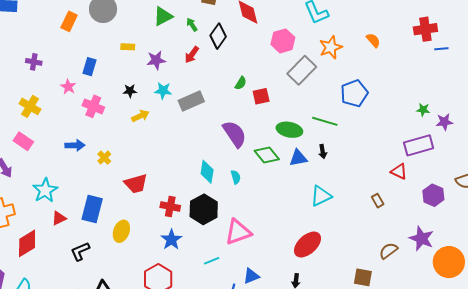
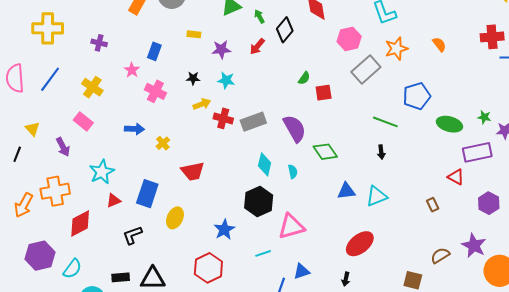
gray rectangle: (191, 101) -> (253, 122), moved
green ellipse: (289, 130) -> (449, 124), moved
blue triangle: (298, 158) -> (346, 191), moved
red cross: (170, 206) -> (223, 118), moved

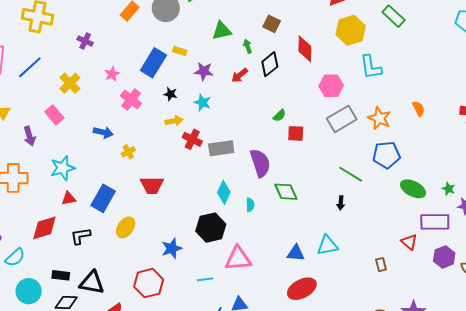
orange star: (396, 49) -> (379, 118), moved, turned 30
blue rectangle: (154, 51) -> (153, 63), moved, size x1.6
blue triangle: (346, 191) -> (296, 253), moved
purple hexagon: (489, 203) -> (444, 257), moved
red diamond: (80, 224) -> (44, 228), moved

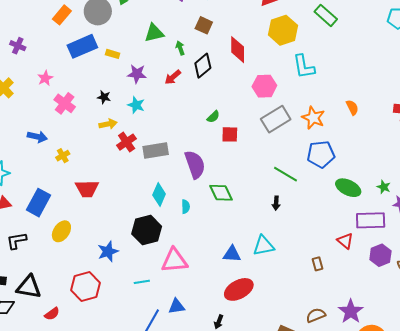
blue rectangle: (153, 63) -> (82, 46), moved, turned 36
red cross: (192, 139) -> (127, 142), turned 30

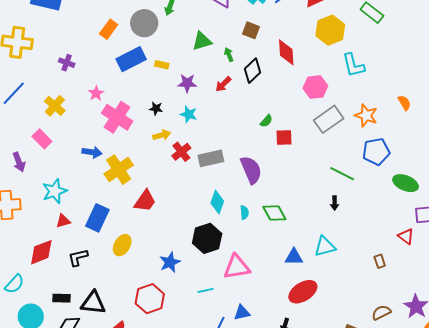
pink cross: (65, 103) -> (117, 117), size x1.4
yellow cross: (63, 156) -> (119, 170), size x2.0
red trapezoid: (87, 189) -> (145, 201), turned -50
green diamond: (221, 193) -> (274, 213), moved

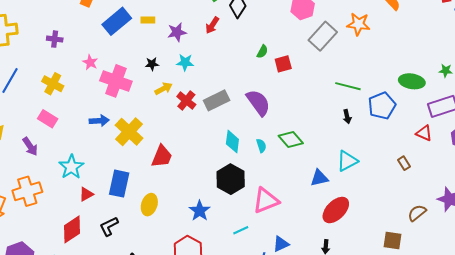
blue pentagon: (376, 151) -> (382, 106), moved

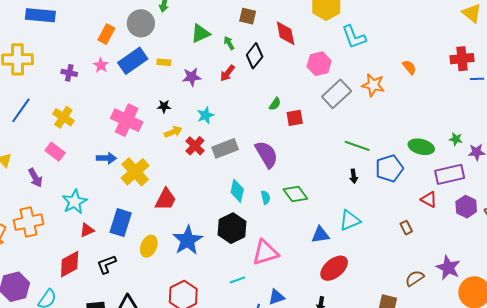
pink star: (90, 62) -> (101, 65), moved
cyan star: (185, 62) -> (205, 115), moved, turned -30
blue star: (200, 211) -> (188, 240), moved, size x1.4

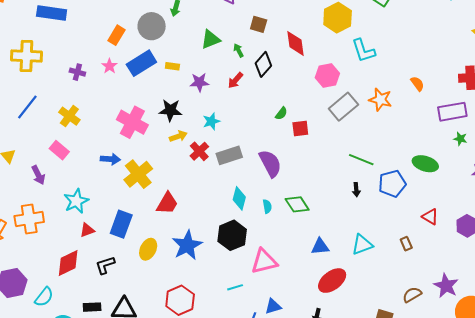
black star: (164, 106) -> (170, 110), size x1.6
green star: (456, 139) -> (460, 139), moved
purple rectangle: (450, 174) -> (452, 112), moved
cyan triangle: (350, 220) -> (362, 245), moved

